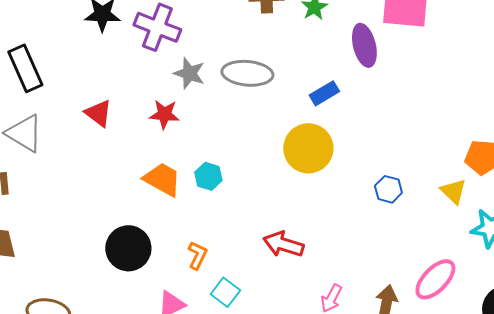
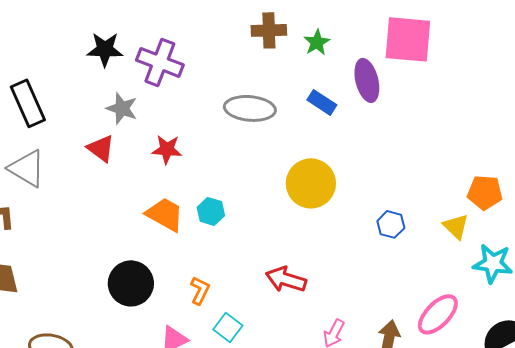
gray star: (189, 73) -> (122, 108), moved
blue rectangle: (324, 93) -> (322, 102), moved, turned 64

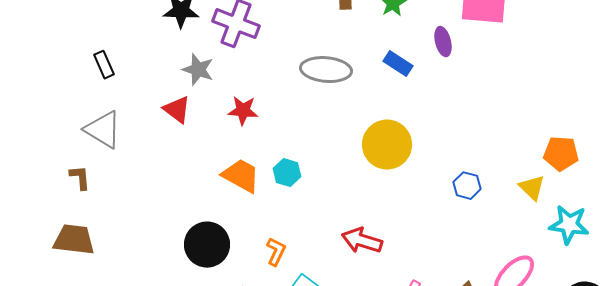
purple ellipse: (367, 80) -> (443, 42), size x0.7
black rectangle: (28, 103) -> (104, 65), size x0.6

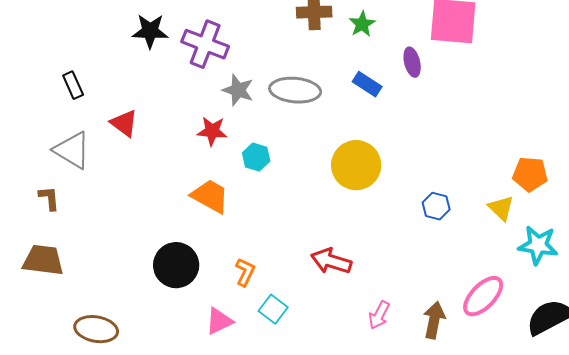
gray star: (198, 70) -> (238, 90), moved
red triangle: (177, 110) -> (124, 123), moved
cyan hexagon: (287, 173) -> (256, 157), moved

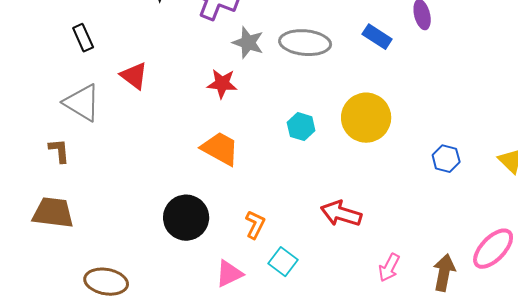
cyan hexagon: (256, 157) -> (301, 127), moved

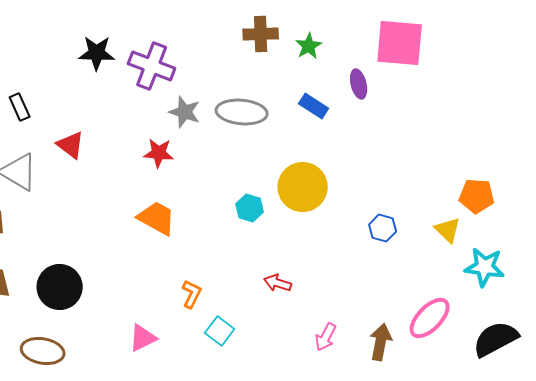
cyan hexagon: (301, 127) -> (250, 208), moved
red arrow: (341, 214) -> (278, 283), size x0.7
black circle: (186, 218) -> (60, 287), moved
pink triangle: (229, 274) -> (143, 338), moved

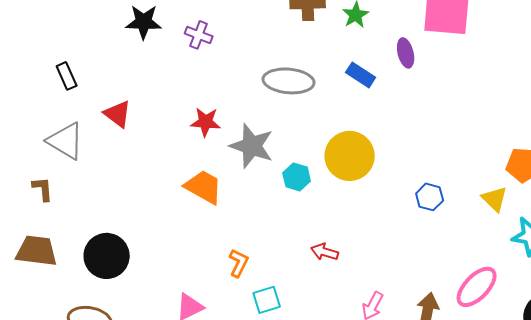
purple cross: (152, 66) -> (199, 35), size x0.6
gray star: (185, 112) -> (252, 146), moved, size x1.4
cyan square: (220, 331) -> (267, 300), turned 36

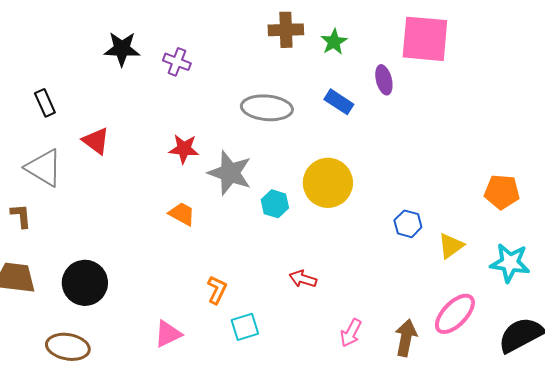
orange trapezoid: (204, 187) -> (182, 214), size x0.7
yellow triangle: (495, 199) -> (451, 246), moved, turned 40

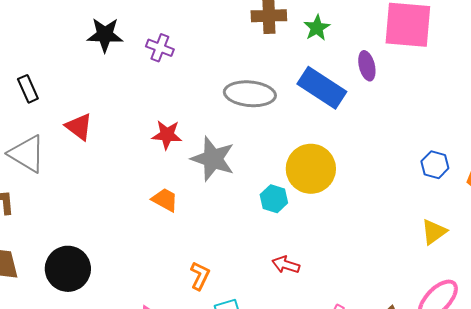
blue rectangle: (339, 102) -> (322, 88), size x1.6
cyan hexagon: (275, 204) -> (274, 199), moved
blue hexagon: (408, 224) -> (435, 165), moved

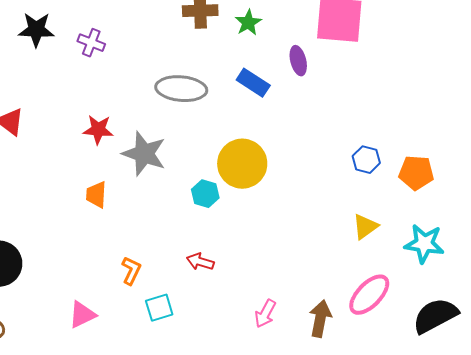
blue rectangle: (322, 88) -> (253, 83), size x0.7
orange trapezoid: (165, 200) -> (96, 195), turned -116
red arrow: (286, 265) -> (200, 262), moved

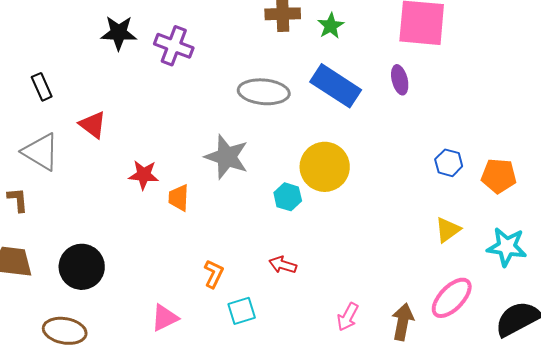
purple cross: (91, 43) -> (174, 46), size x1.4
purple ellipse: (298, 61) -> (400, 80), moved
blue rectangle: (253, 83) -> (336, 86), size x1.5
red star: (98, 130) -> (144, 175), moved

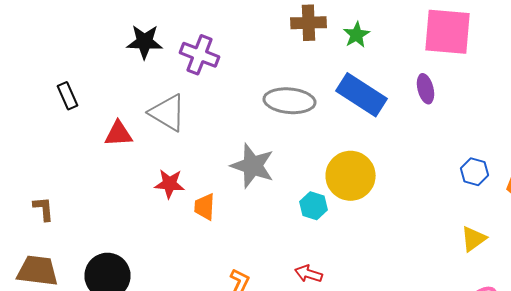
red triangle: (93, 125) -> (118, 134), turned -40
gray triangle: (41, 152) -> (168, 113), moved

